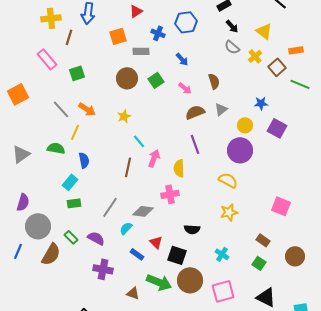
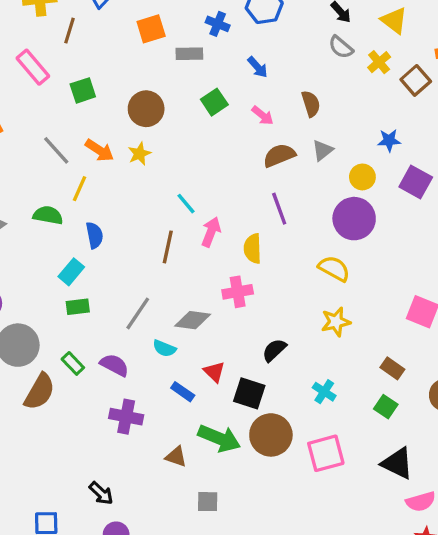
brown circle: (127, 78) -> (146, 109), moved
yellow star: (124, 116) -> (139, 154), moved
cyan semicircle: (126, 228) -> (164, 348), turned -112
black semicircle: (192, 229) -> (274, 350), turned 133

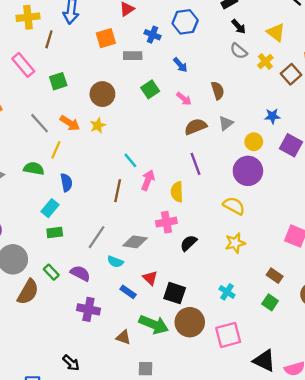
black semicircle: (274, 350) -> (189, 243), moved
black triangle: (397, 463) -> (264, 361), moved

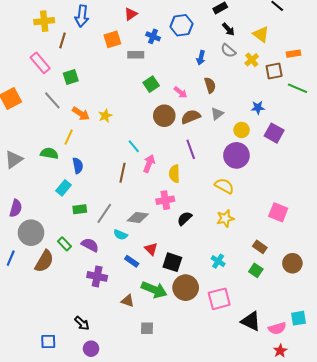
blue arrow: (180, 65) -> (201, 58), moved, turned 56
brown square: (291, 74) -> (274, 71), turned 30
brown circle: (102, 94) -> (164, 116), moved
gray line: (40, 123) -> (52, 100), moved
green rectangle: (55, 233) -> (80, 209), moved

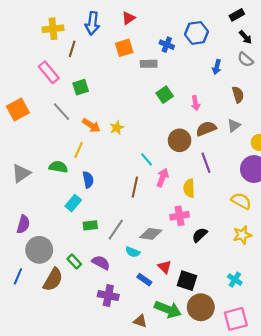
red triangle: (131, 14) -> (128, 18), moved
brown semicircle: (210, 85) -> (238, 95), moved
pink arrow: (181, 92) -> (195, 103), turned 40
brown circle: (164, 116) -> (180, 140), moved

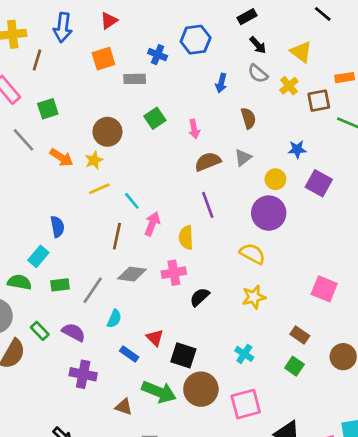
brown circle: (180, 140) -> (107, 132), moved
yellow line: (79, 150) -> (99, 189), moved, turned 42
green semicircle: (58, 167) -> (19, 282), moved
gray diamond: (151, 234) -> (132, 274), moved
cyan semicircle: (133, 252) -> (114, 319), turned -88

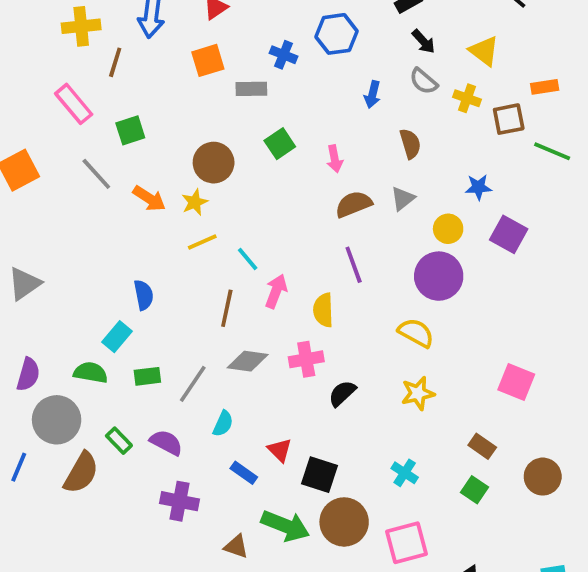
yellow cross: (289, 86) -> (467, 98), turned -30

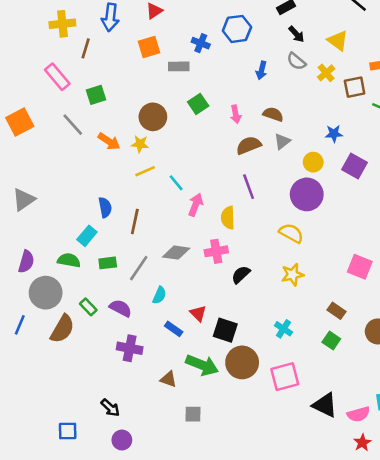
yellow cross: (467, 98) -> (326, 73), turned 30
brown semicircle: (410, 144) -> (273, 114), moved, turned -54
yellow star: (195, 202) -> (140, 144), turned 30
brown line: (227, 308) -> (135, 222), moved

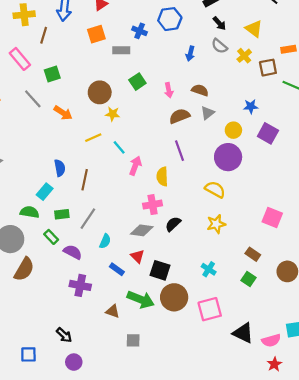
yellow star: (140, 144) -> (113, 114), moved
gray diamond: (176, 253) -> (142, 230), moved
green rectangle: (88, 307) -> (51, 237), moved

